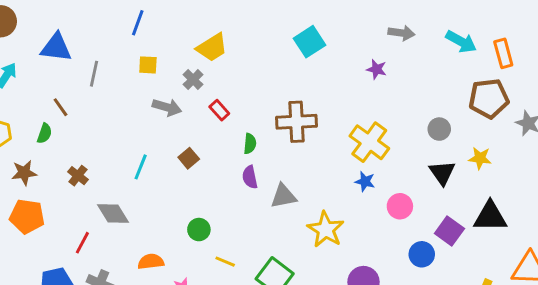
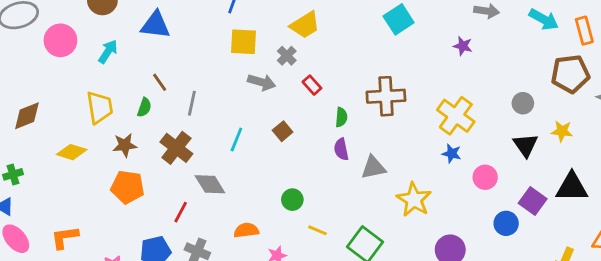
yellow square: (148, 65) -> (243, 42), size x1.5
gray line: (94, 74) -> (192, 103), moved
brown cross: (78, 176) -> (176, 148), size x1.6

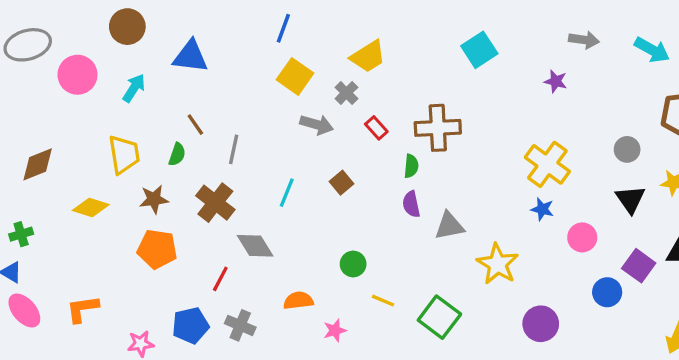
yellow square: (243, 42) -> (295, 76), turned 32
brown cross: (386, 96) -> (438, 128), moved

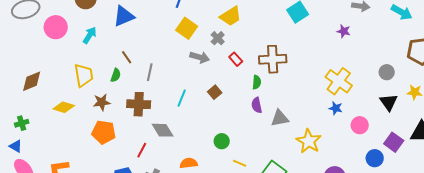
blue triangle: (190, 56) -> (124, 16), turned -30
brown cross: (215, 203) -> (139, 104), turned -35

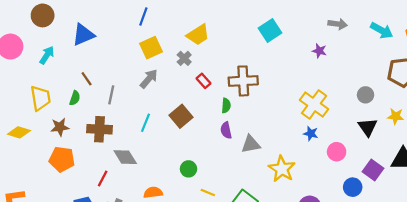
yellow square: (187, 28) -> (151, 48), turned 30
gray arrow: (200, 57) -> (149, 79), moved, turned -66
brown square: (215, 92) -> (181, 116), size x1.5

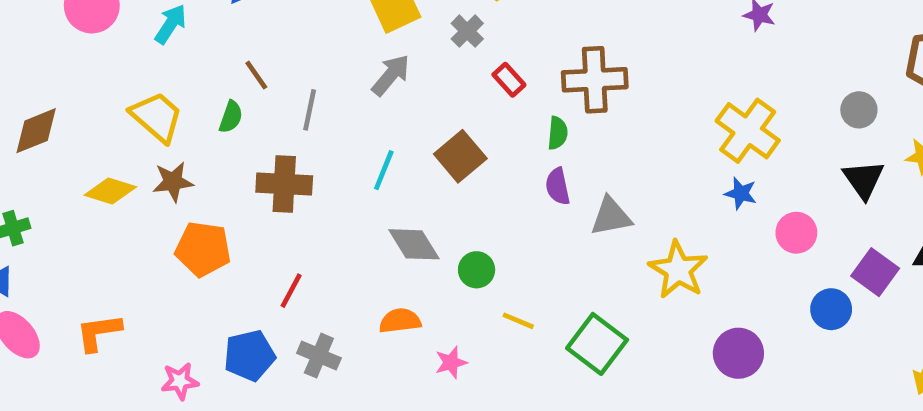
yellow trapezoid: (40, 98) -> (157, 117), turned -40
brown star: (60, 127) -> (173, 182), moved
gray diamond: (125, 157) -> (414, 244), moved

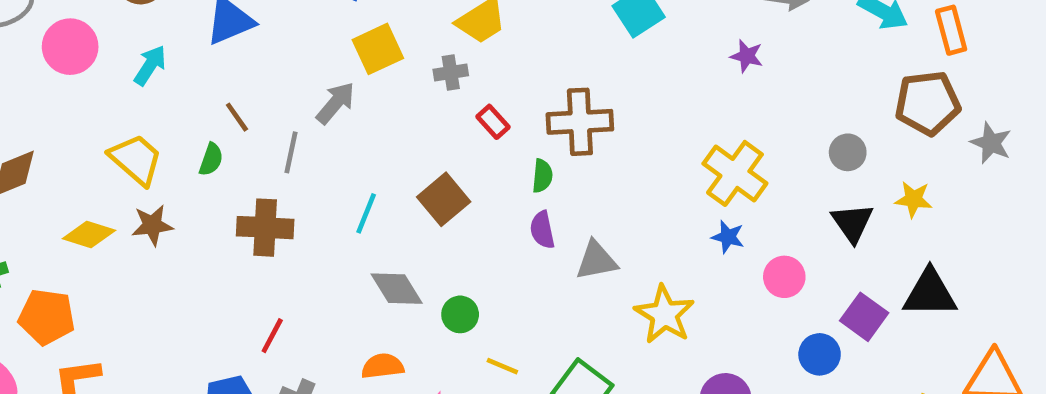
gray cross: (467, 31) -> (451, 72), turned 36
gray arrow: (391, 75) -> (336, 103), moved
orange pentagon: (203, 249) -> (47, 317), moved

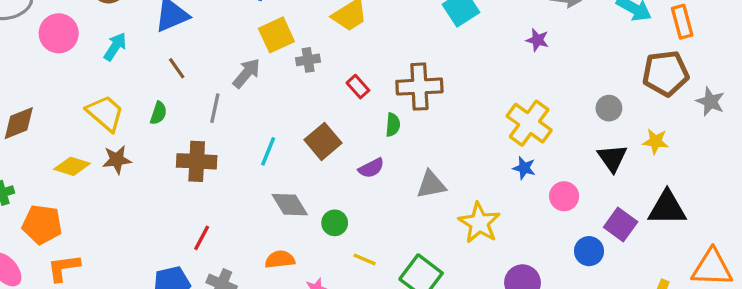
gray cross: (451, 72) -> (308, 60), moved
brown line: (237, 117) -> (177, 68), moved
purple semicircle: (542, 230) -> (371, 168), moved, turned -105

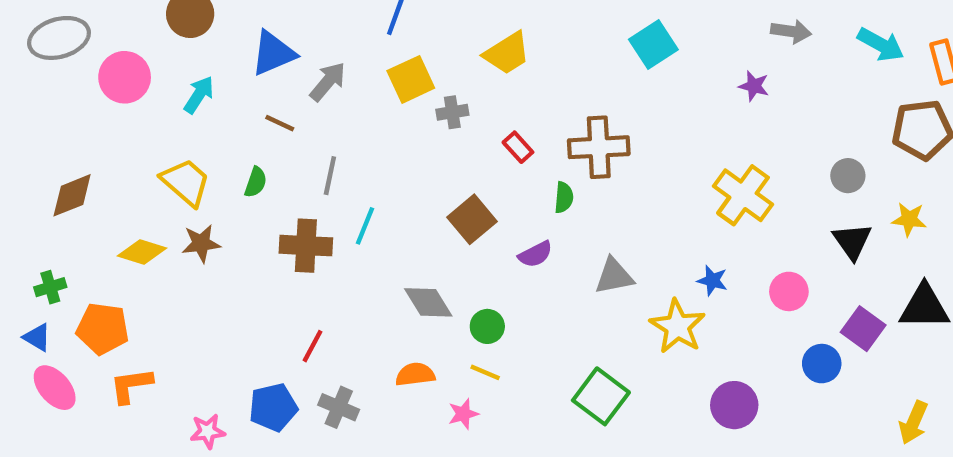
brown line: (177, 68) -> (280, 123), turned -30
gray arrow: (247, 73) -> (328, 82), moved
cyan line: (268, 151) -> (365, 226), moved
blue star: (524, 168) -> (712, 281), moved
yellow line: (365, 259) -> (485, 372), moved

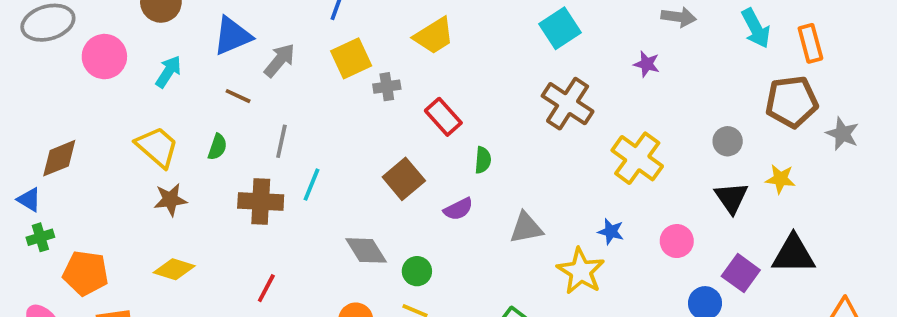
cyan arrow: (881, 44) -> (756, 28), turned 33
red rectangle: (518, 147) -> (443, 117), size x1.4
brown cross: (599, 147) -> (568, 104), moved, turned 36
yellow diamond: (142, 252) -> (174, 269), moved
blue triangle: (37, 337) -> (29, 200), moved

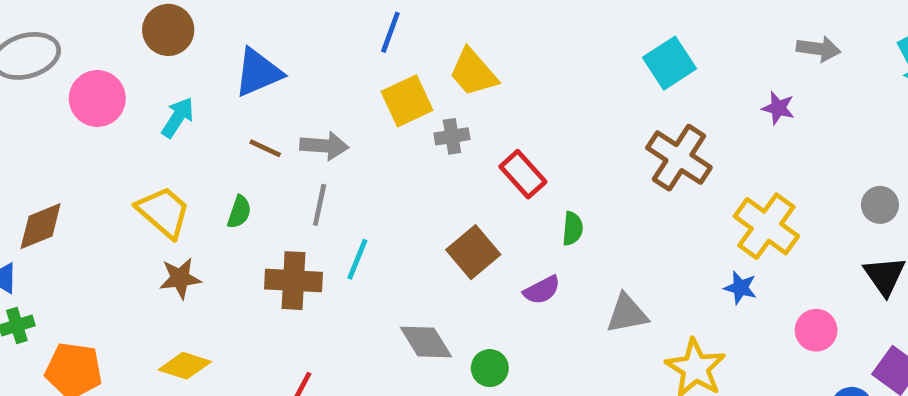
yellow trapezoid: (434, 36) -> (473, 72), moved, turned 81
gray arrow: (280, 60) -> (324, 146), moved, turned 54
blue star: (611, 232) -> (740, 288), moved

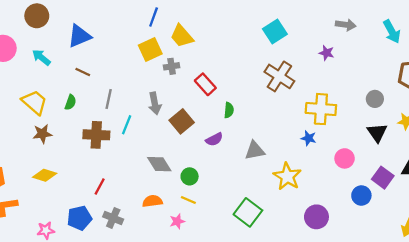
blue line: (390, 32) -> (154, 17), moved
cyan arrow: (178, 117) -> (41, 57), turned -84
gray arrow: (324, 146) -> (155, 103), moved, turned 75
yellow cross: (766, 226) -> (321, 109), turned -32

